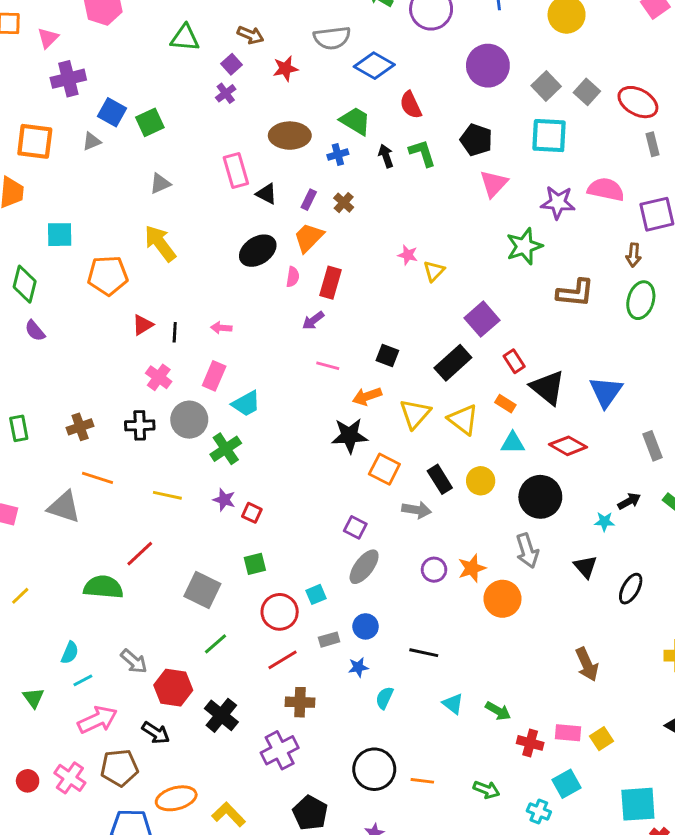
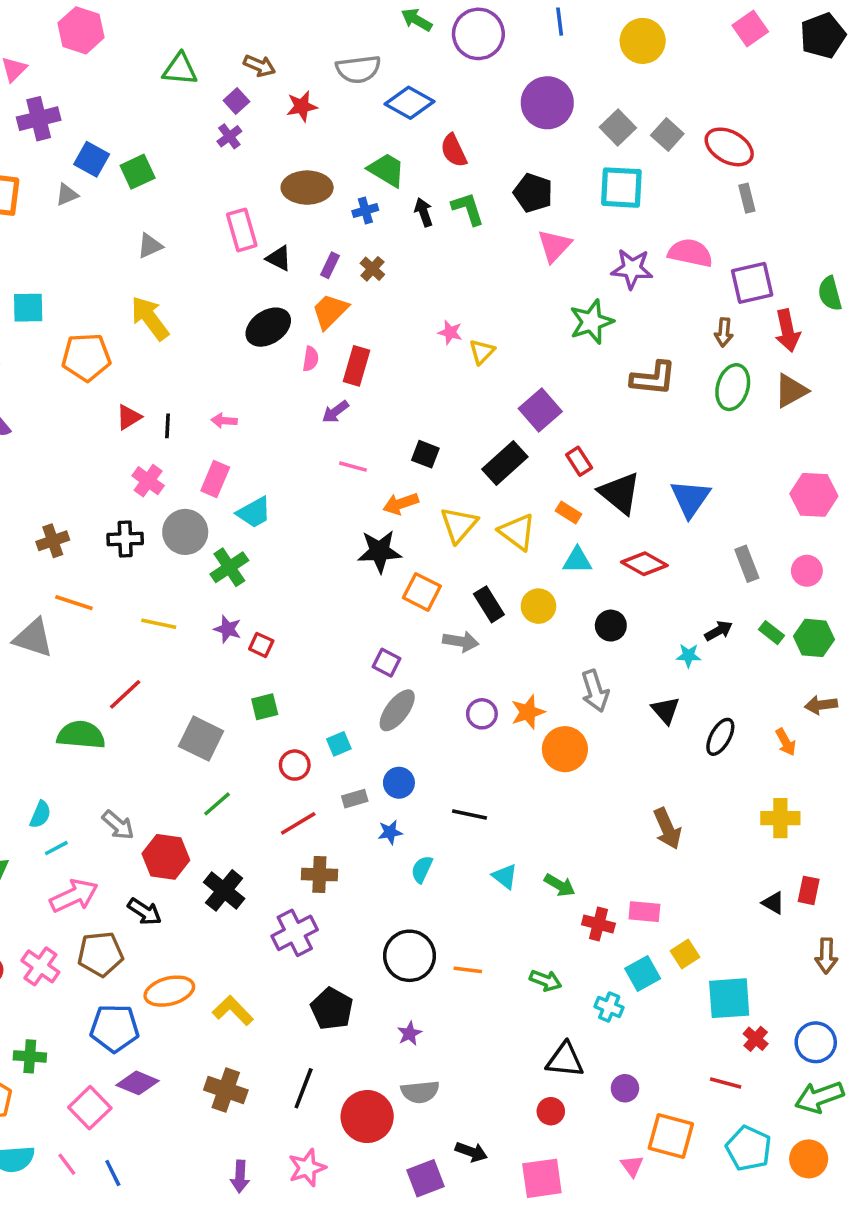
black circle: (540, 497) -> (611, 626), size x0.6
red circle: (280, 612) -> (295, 765), size x0.7
yellow square: (602, 739) -> (685, 954), moved

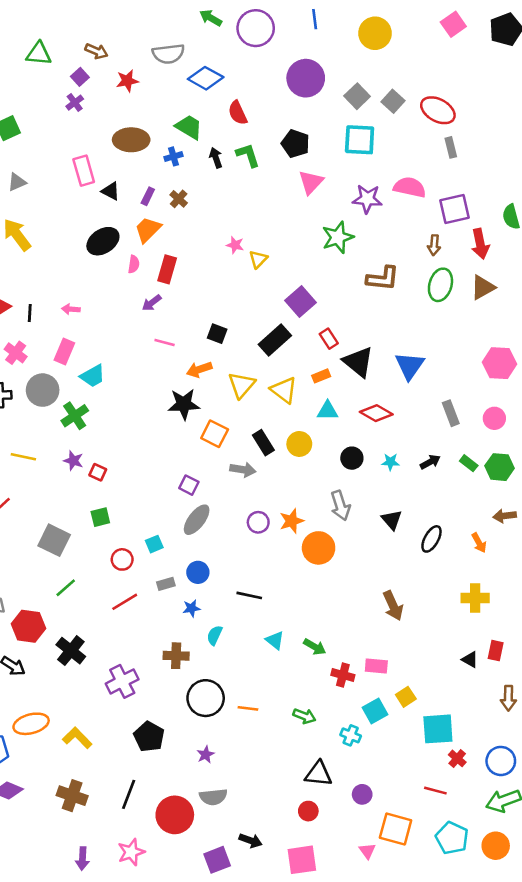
orange rectangle: (568, 513) -> (321, 376), turned -54
cyan star: (689, 656) -> (390, 462), moved
brown cross: (319, 875) -> (176, 656), moved

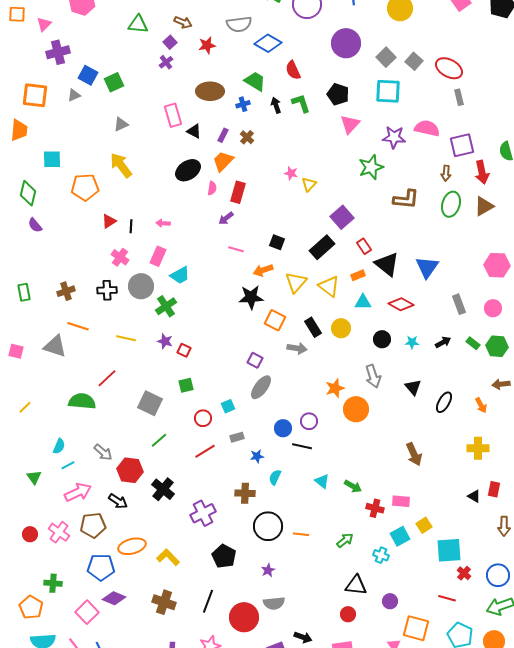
purple circle: (258, 522) -> (309, 421), moved
blue circle: (198, 572) -> (283, 428), moved
green arrow: (304, 716) -> (345, 540), turned -60

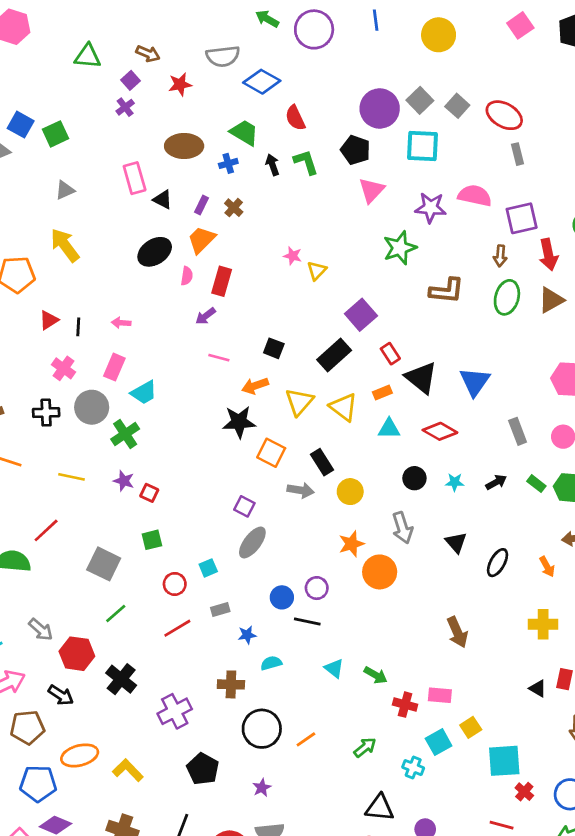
purple circle: (346, 43) -> (380, 108), moved
yellow circle: (341, 328) -> (350, 492), moved
cyan semicircle: (275, 477) -> (271, 663), turned 49
orange line: (301, 534) -> (306, 739), turned -42

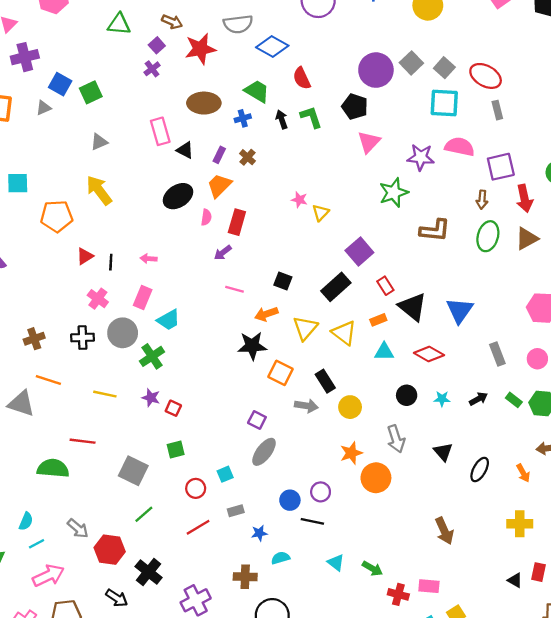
red star: (180, 84) -> (200, 49), size x1.5
cyan square: (423, 146) -> (444, 103), moved
red line: (46, 530) -> (83, 441), turned 50
black arrow: (61, 695) -> (117, 598), moved

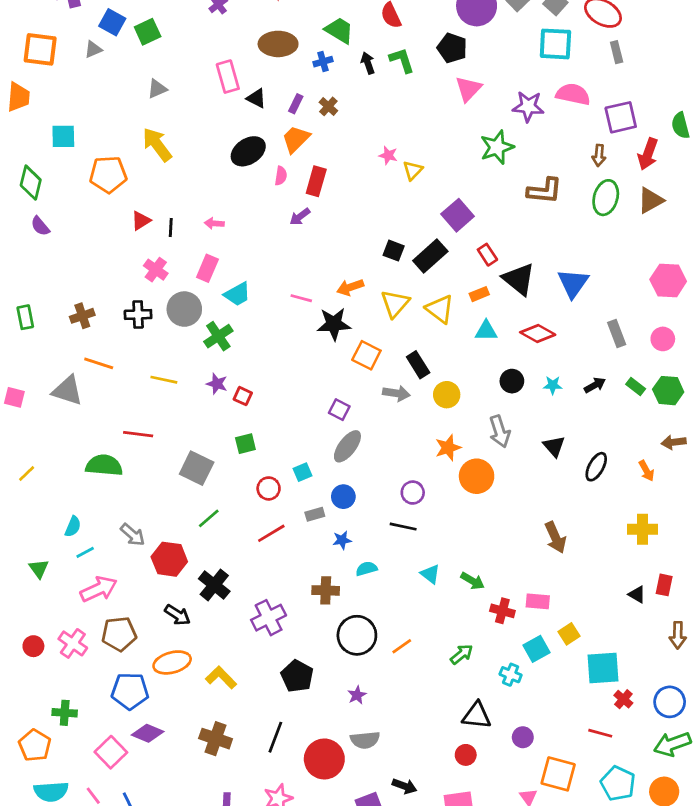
red arrow: (524, 198) -> (648, 154), turned 32
black square: (283, 281) -> (394, 251), moved
pink line: (235, 289) -> (301, 298), moved
blue circle: (290, 500) -> (343, 497), moved

